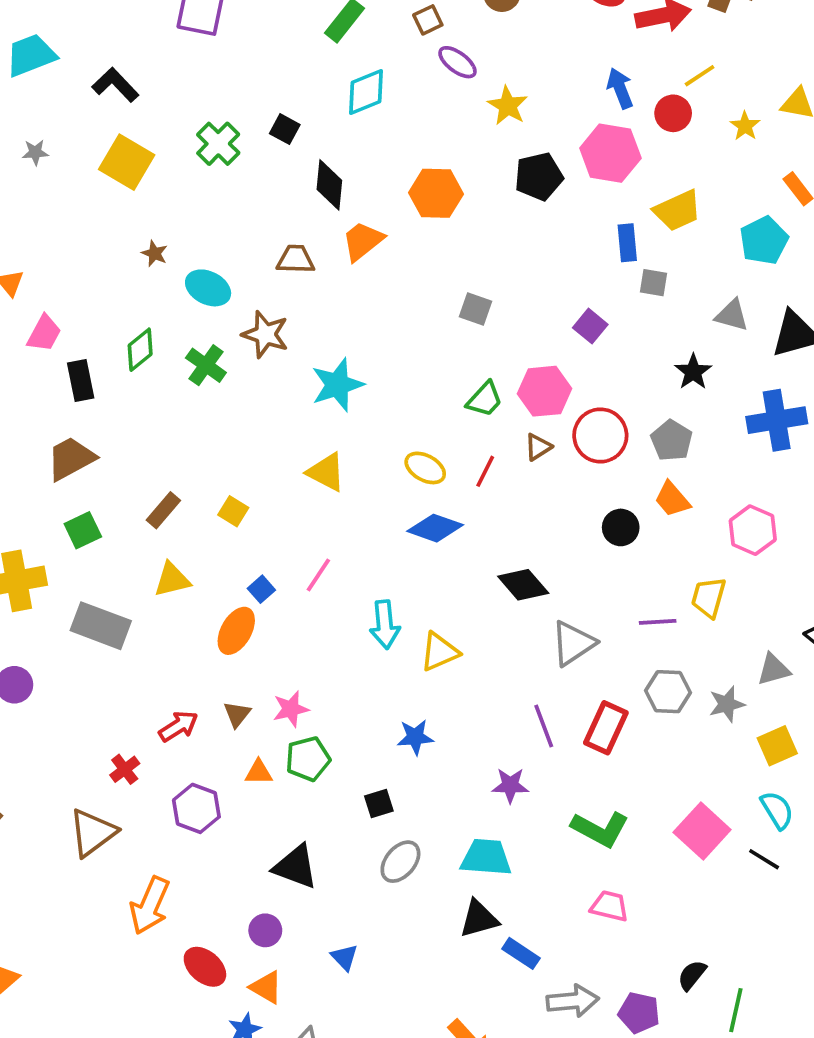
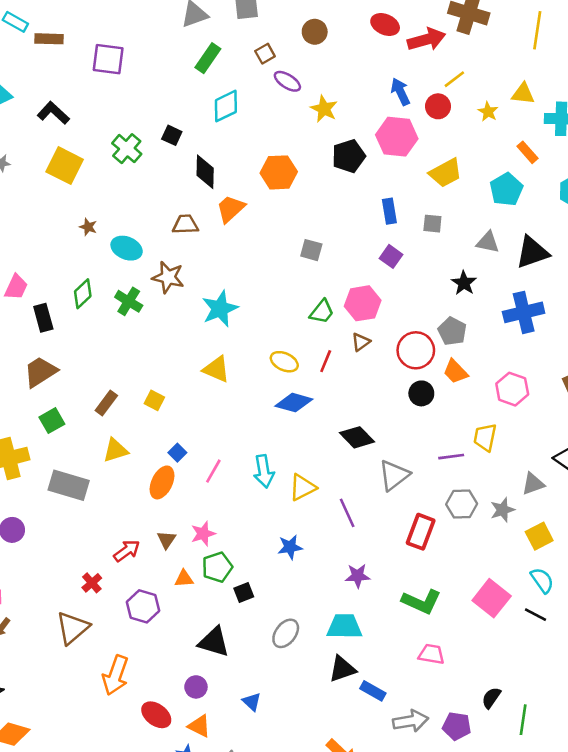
blue rectangle: (627, 243) -> (389, 211), moved
red circle: (600, 435) -> (416, 350), moved
pink line: (318, 575) -> (213, 471), moved
purple line: (544, 726) -> (347, 513), moved
black square: (379, 804) -> (244, 592), moved

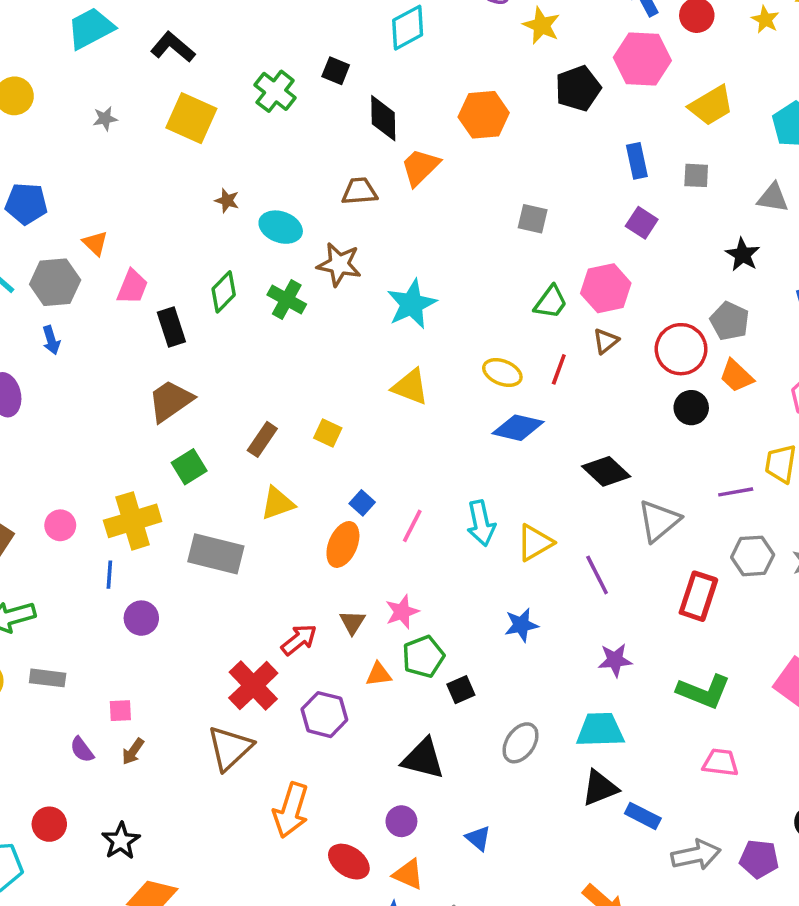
red cross: (92, 583) -> (253, 686), size x1.8

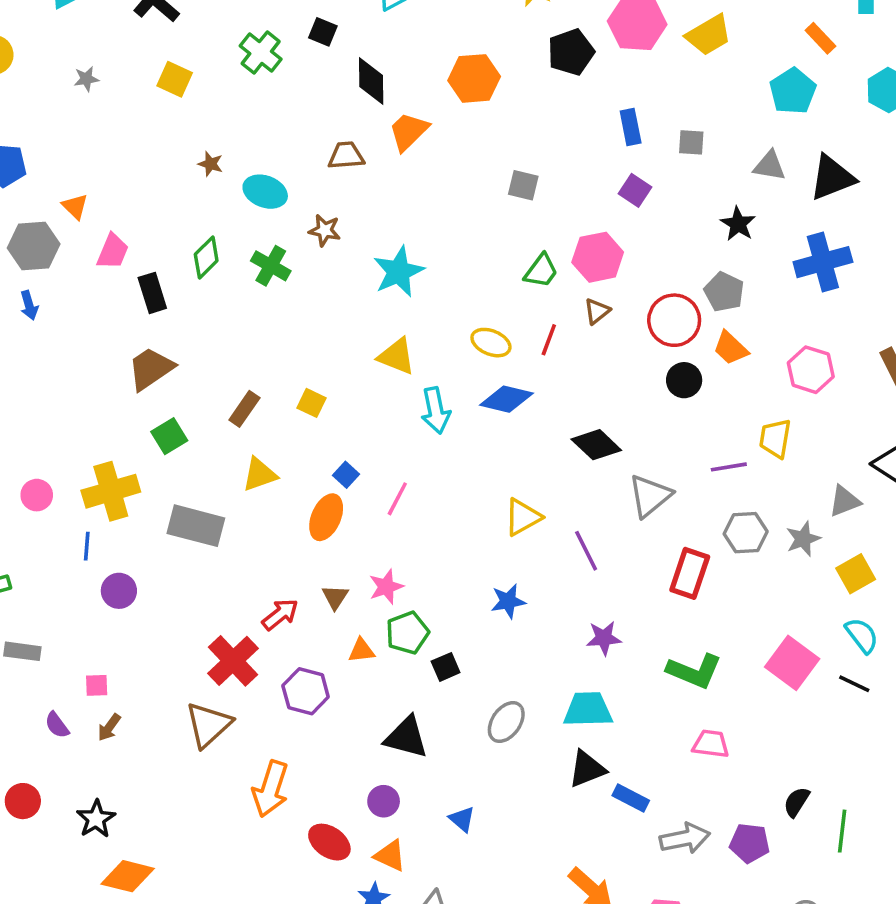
yellow trapezoid: (711, 106) -> (709, 35), moved
yellow square: (191, 118) -> (175, 79), size x0.7
brown star: (339, 264) -> (325, 230), size x0.7
cyan arrow: (481, 523) -> (436, 410), moved

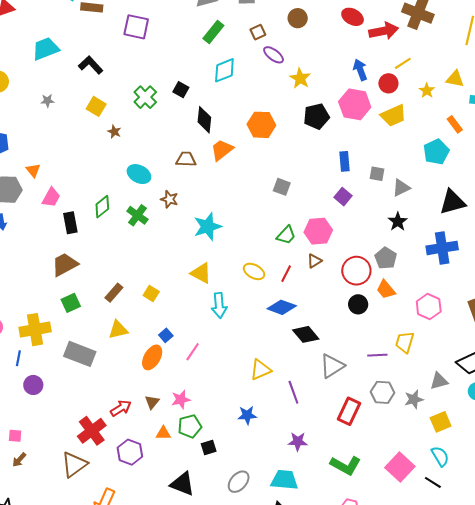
brown star: (210, 164) -> (114, 132), moved
gray triangle: (770, 166) -> (401, 188), moved, turned -42
blue diamond: (506, 399) -> (282, 307), moved

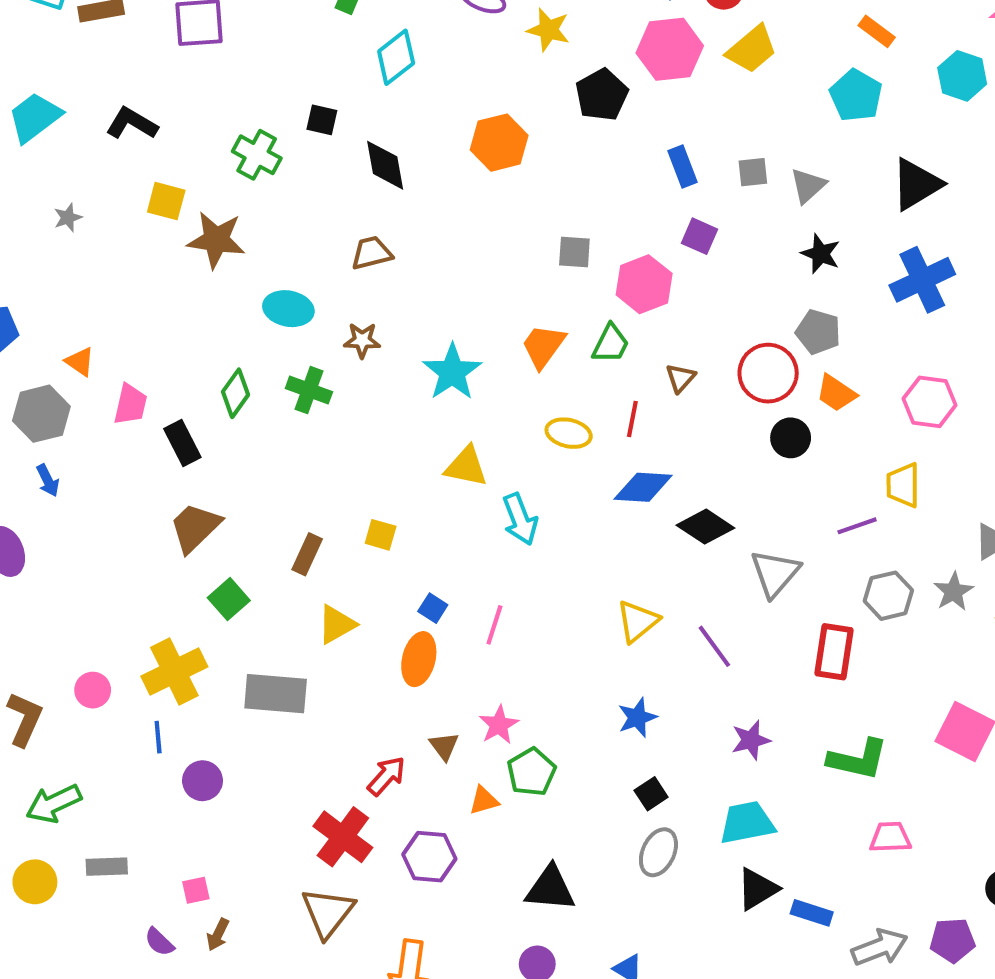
brown star: (114, 132) -> (216, 240), size x2.0
orange trapezoid: (222, 150) -> (543, 346), moved
pink hexagon: (318, 231) -> (644, 284), moved
black square: (209, 448) -> (651, 794), moved

